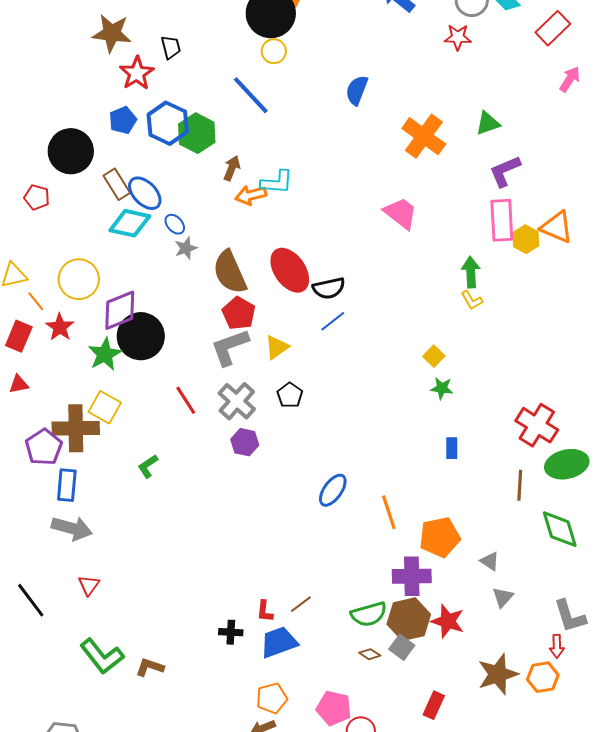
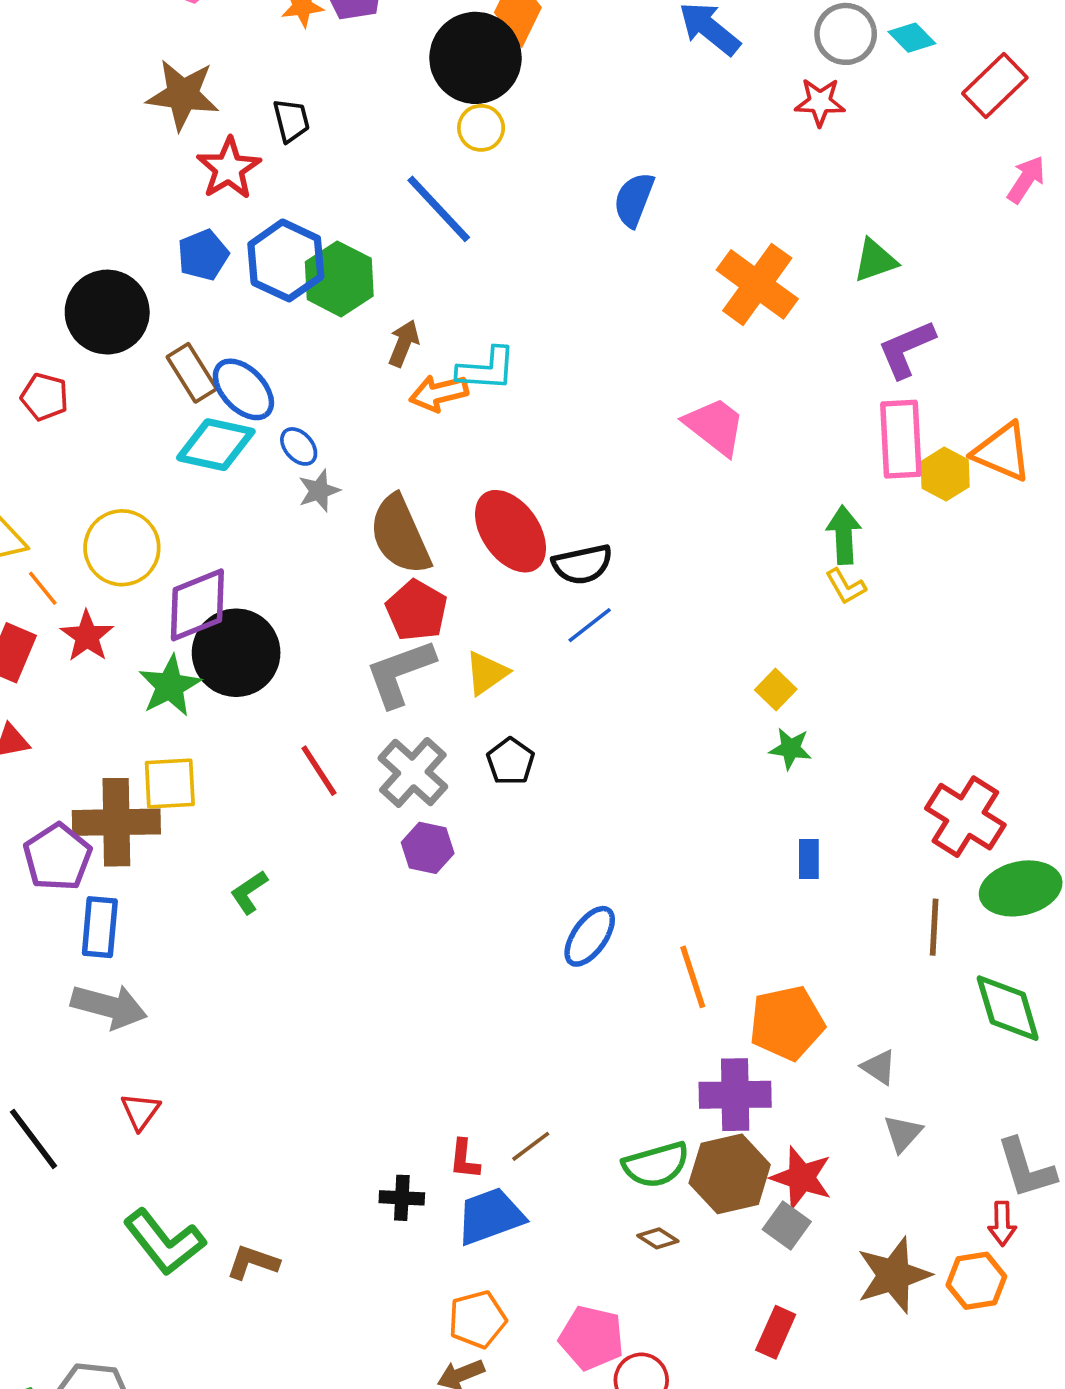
yellow square: (105, 407) -> (170, 783), turned -32
gray square: (402, 647) -> (787, 1225), moved

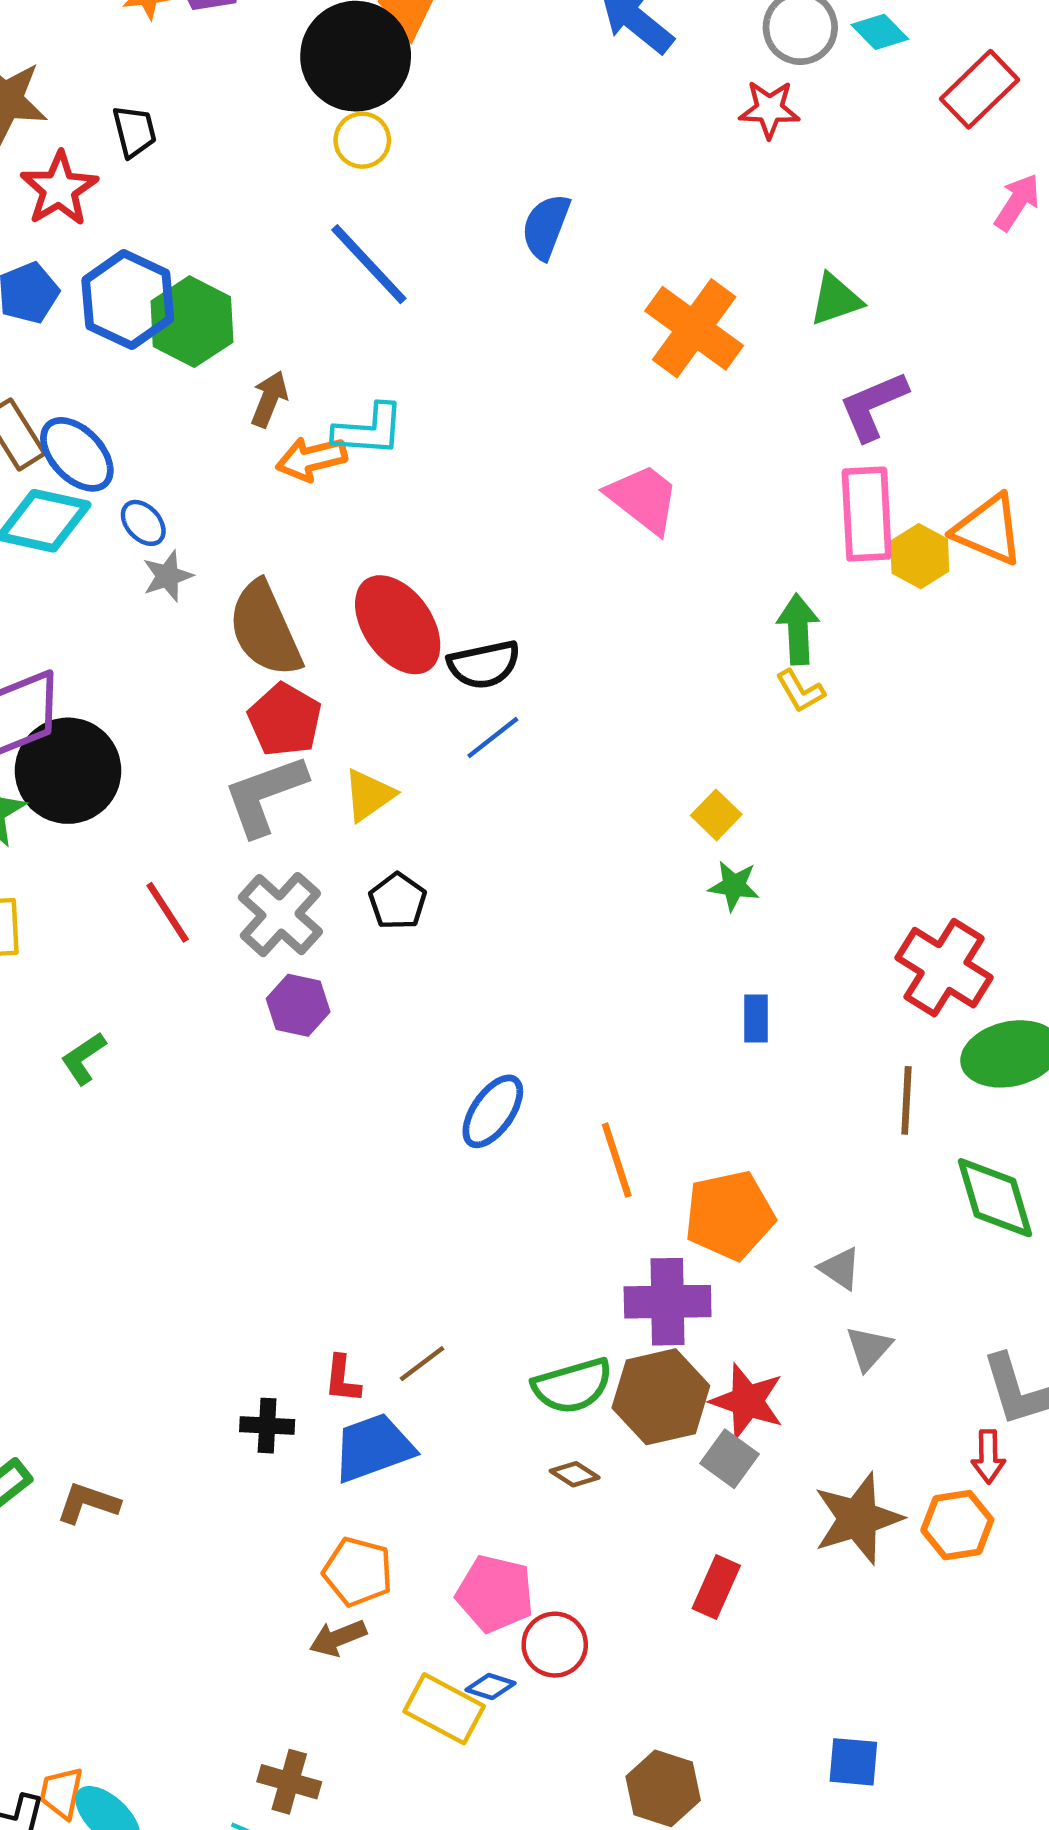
blue line: (439, 209) -> (369, 264), moved
orange pentagon: (477, 1319) -> (358, 1572), turned 30

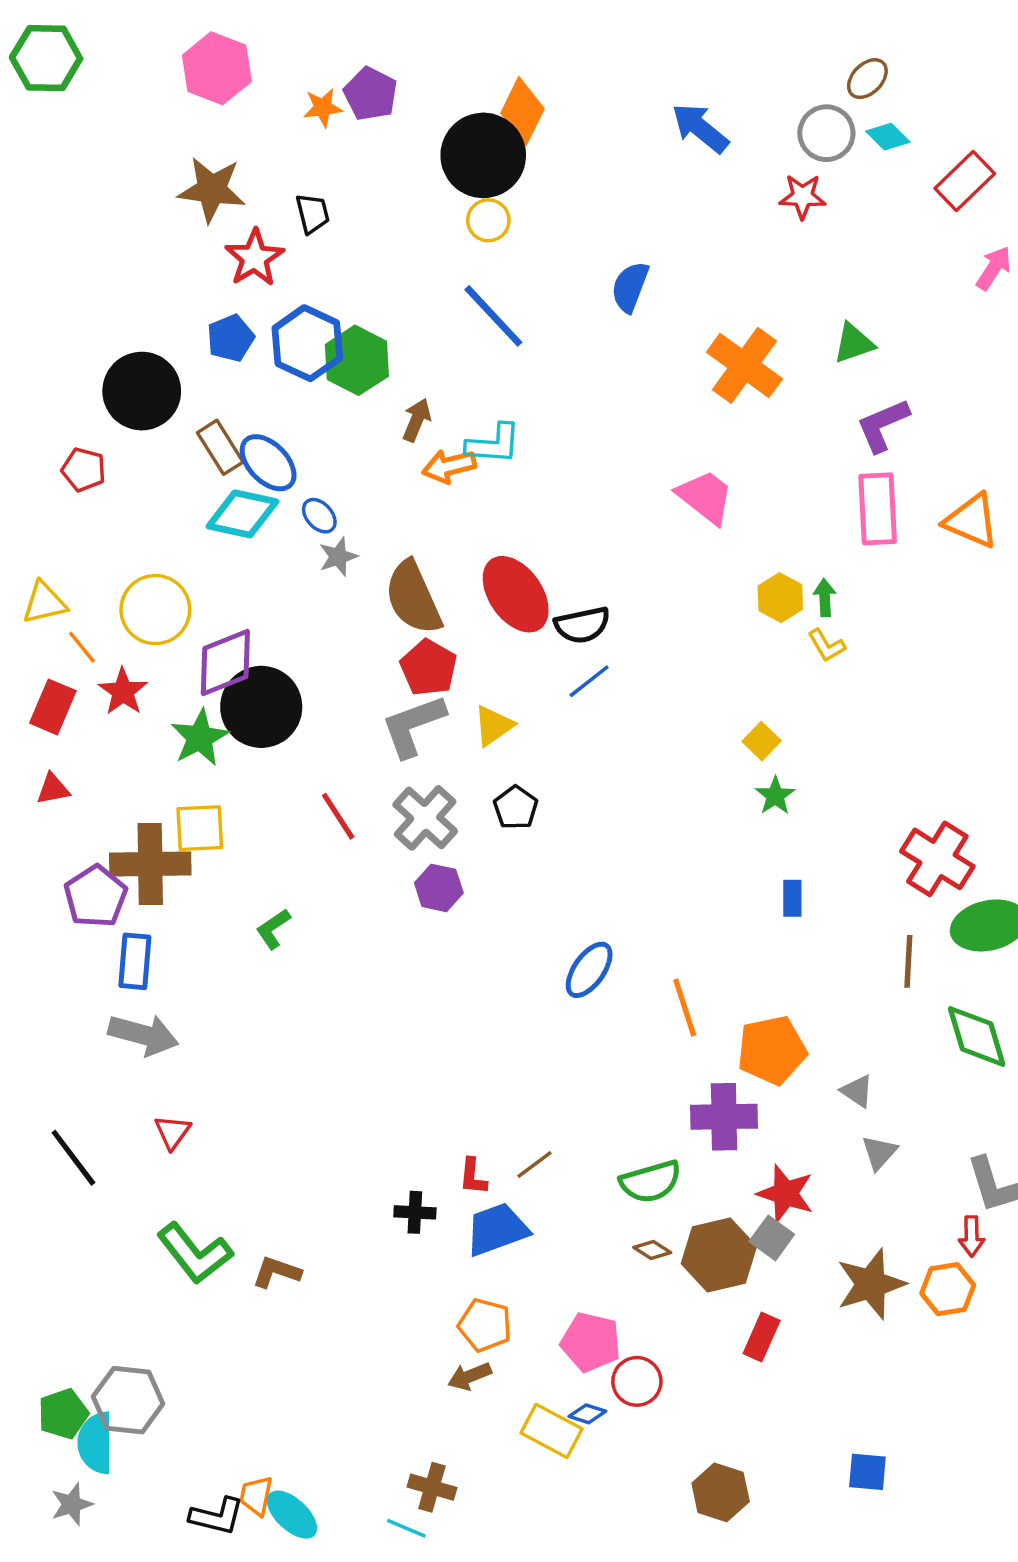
yellow hexagon: (920, 556) -> (780, 598), moved
green arrow: (798, 629) -> (825, 598), size x0.7
green star: (734, 886) -> (775, 796), turned 30
brown hexagon: (661, 1397) -> (719, 1255), moved

